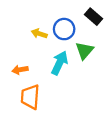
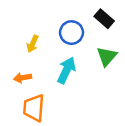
yellow arrow: (39, 34) -> (33, 44), moved, turned -84
green triangle: (84, 51) -> (107, 56), moved

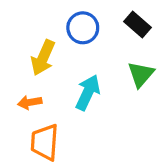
blue circle: (71, 33) -> (83, 28), moved
yellow arrow: (33, 44) -> (43, 58), size x1.5

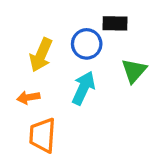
black rectangle: (137, 25) -> (115, 23), moved, turned -40
blue circle: (83, 28) -> (87, 44), moved

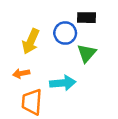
green triangle: (134, 71) -> (87, 53), moved
cyan arrow: (83, 88) -> (63, 83), moved, turned 60

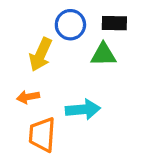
blue circle: (65, 33) -> (70, 25), moved
green triangle: (87, 53) -> (103, 55), moved, turned 48

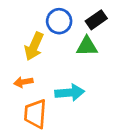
black rectangle: (114, 23) -> (96, 20), turned -36

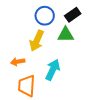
yellow arrow: (34, 46) -> (37, 41), moved
cyan arrow: (70, 93) -> (53, 70), turned -60

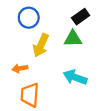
blue circle: (45, 16) -> (29, 18), moved
cyan arrow: (53, 70) -> (75, 77), moved, turned -95

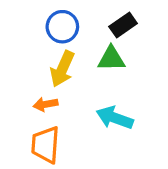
blue circle: (29, 18) -> (62, 27), moved
orange arrow: (20, 68) -> (45, 104), moved

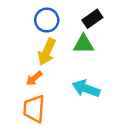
orange arrow: (45, 104) -> (34, 78), turned -30

